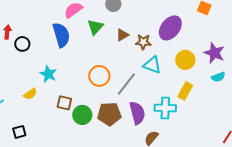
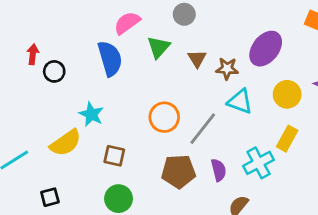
brown triangle: (122, 35) -> (197, 59), turned -32
yellow semicircle: (30, 94) -> (66, 143), size x1.6
cyan cross: (165, 108) -> (259, 163), turned -30
purple semicircle: (137, 113) -> (219, 170), size x0.7
green circle: (82, 115) -> (119, 199), moved

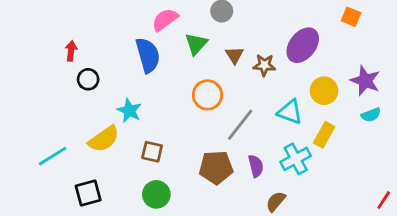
black circle: (54, 71) -> (88, 79), moved
cyan triangle: (240, 101) -> (290, 112), moved
orange circle: (164, 117) -> (207, 95), moved
black square: (50, 197) -> (88, 193), size x1.4

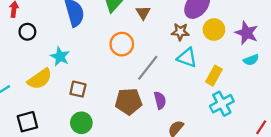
brown star: (264, 65) -> (180, 32), moved
yellow circle: (324, 91) -> (214, 30), moved
cyan cross: (296, 159) -> (222, 104), moved

